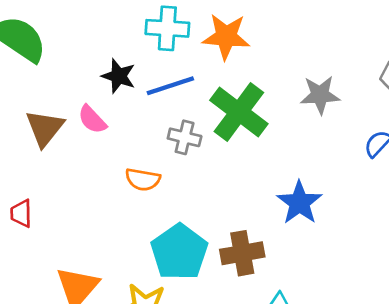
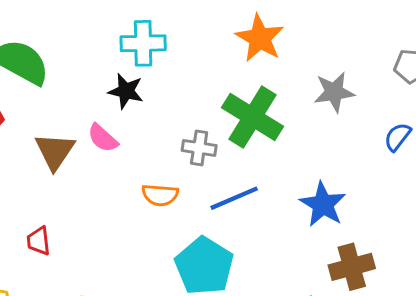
cyan cross: (167, 28) -> (143, 43), moved
orange star: (226, 37) -> (260, 38), moved, turned 30
blue line: (170, 86) -> (234, 198), moved
brown cross: (242, 253) -> (352, 267), moved

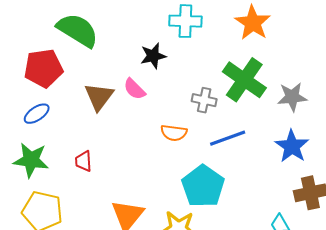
cyan cross: (143, 43) -> (185, 21), moved
black star: (126, 91) -> (153, 56), turned -30
gray star: (334, 92) -> (292, 97), moved

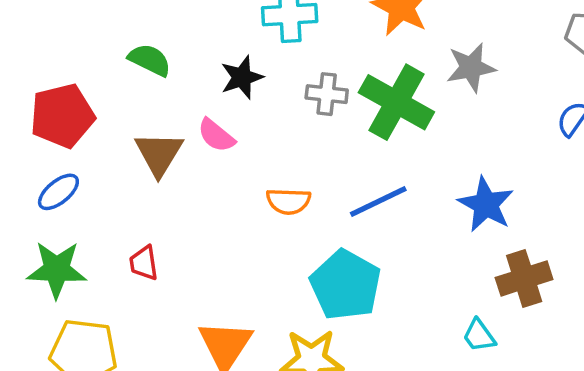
green semicircle: (78, 30) -> (150, 60), moved, size x0.6
gray star: (292, 97) -> (471, 68), moved
gray cross: (204, 100) -> (327, 94), moved

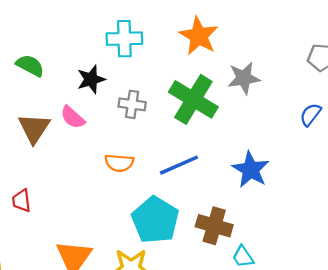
gray cross: (327, 94) -> (132, 104), moved
brown cross: (524, 278) -> (214, 226), moved, turned 32

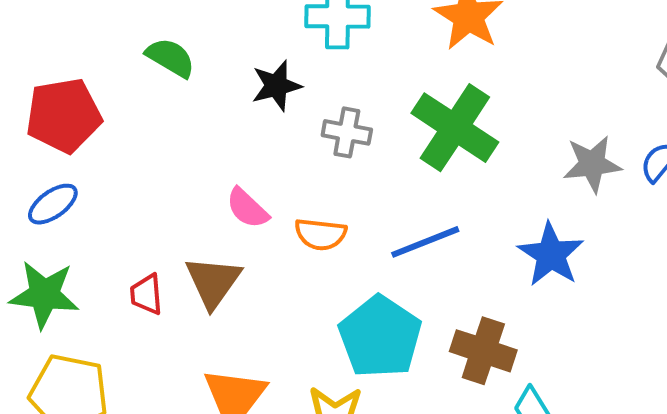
gray star: (244, 78) -> (592, 164), moved
pink semicircle: (73, 117) -> (247, 208), moved
brown triangle: (34, 128) -> (213, 282), moved

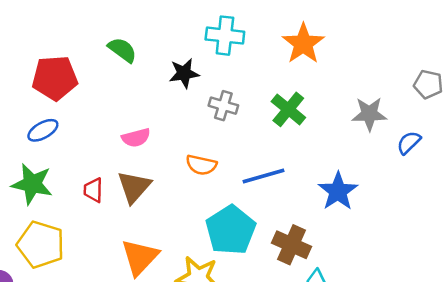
green cross: (455, 128) -> (288, 109), size x0.7
gray star: (592, 164) -> (369, 114), moved
pink semicircle: (247, 208) -> (136, 138), moved, turned -64

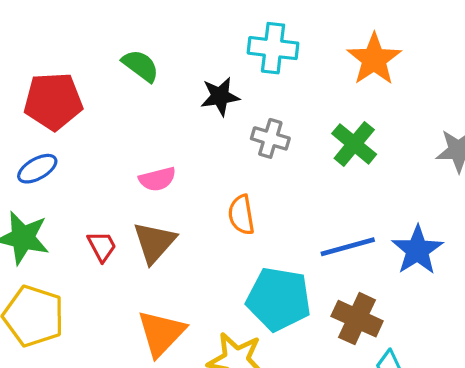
orange semicircle: (201, 165) -> (241, 215), turned 68
blue line: (264, 176) -> (348, 247), moved
red trapezoid: (93, 190) -> (102, 246), turned 150
cyan pentagon: (231, 230) -> (279, 299), turned -30

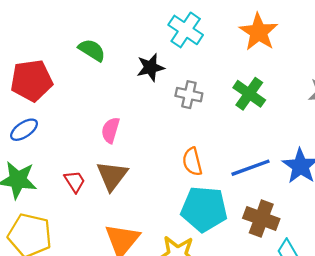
cyan cross: (273, 48) -> (186, 30), turned 32
pink semicircle: (157, 179) -> (110, 130), turned 125
orange semicircle: (241, 215) -> (192, 162), moved

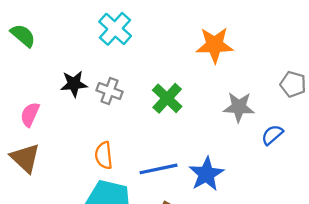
orange star: (258, 32) -> (215, 45), moved, turned 30
black star: (150, 67) -> (74, 84), moved
brown triangle: (112, 176) -> (25, 158), turned -32

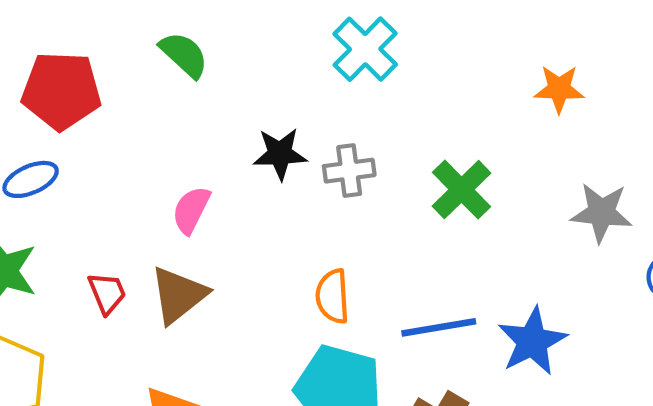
orange star: (215, 45) -> (559, 89), size x0.7
gray cross: (110, 91) -> (349, 171), turned -30
brown triangle: (25, 158) -> (178, 295), turned 36

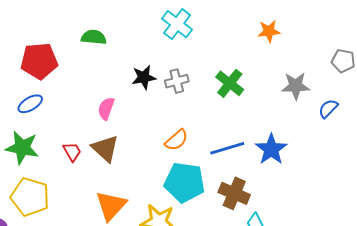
green semicircle: (184, 55) -> (94, 37), turned -30
brown triangle: (178, 295) -> (105, 148), turned -32
orange semicircle: (333, 296) -> (176, 140), turned -120

